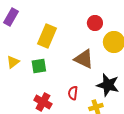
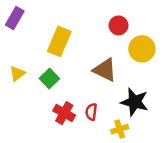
green square: (39, 66) -> (49, 78), turned -35
red cross: (43, 102) -> (64, 113), moved

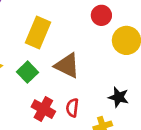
brown triangle: (105, 70) -> (67, 65), moved
black star: (135, 102) -> (119, 97), size x0.7

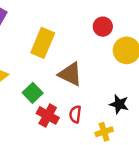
green square: (28, 72) -> (33, 93), moved

